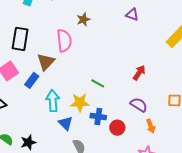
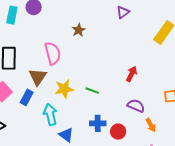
purple triangle: (132, 15) -> (123, 12), moved, turned -48
brown star: (83, 19) -> (79, 30), moved
yellow star: (80, 103) -> (64, 89), moved

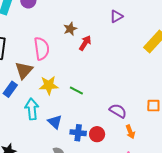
red arrow: (132, 74) -> (85, 43), moved
blue cross: (98, 123) -> (78, 133), moved
blue triangle: (66, 135) -> (55, 122), moved

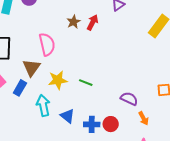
red arrow: (85, 43) -> (93, 22), moved

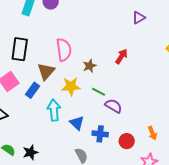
brown star: (74, 22) -> (90, 66), moved
red arrow: (93, 22) -> (121, 56), moved
purple semicircle: (129, 99) -> (113, 106), moved
red circle: (111, 124) -> (127, 141), moved

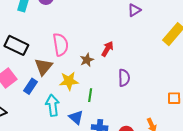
black rectangle: (20, 49) -> (16, 45), turned -70
red arrow: (121, 56) -> (107, 49), moved
green line: (99, 92) -> (90, 95), moved, turned 72
purple semicircle: (113, 106) -> (124, 78), moved, turned 60

